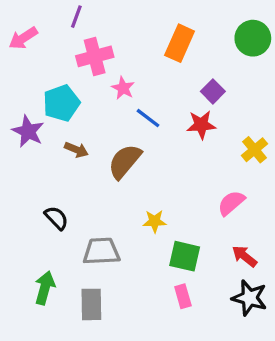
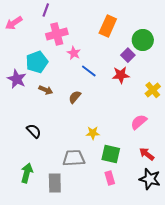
green circle: (253, 38) -> (143, 40), moved
brown semicircle: (125, 161) -> (75, 97), size x0.6
gray trapezoid: (101, 251) -> (74, 158), moved

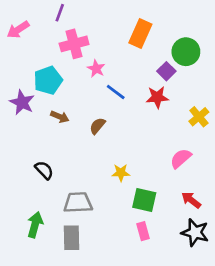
gray trapezoid: (74, 158) -> (78, 203), moved

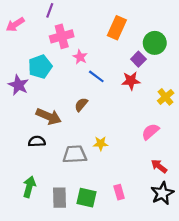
brown arrow: (60, 117) -> (49, 116), moved, size x1.6
black semicircle: (44, 170) -> (37, 141), turned -49
green square: (144, 200) -> (87, 198), moved
gray trapezoid: (78, 203) -> (75, 154), moved
black star: (195, 233) -> (162, 193), turned 30

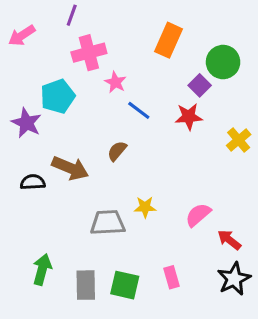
pink semicircle: (150, 132) -> (198, 215), moved
black semicircle: (37, 141) -> (33, 182), moved

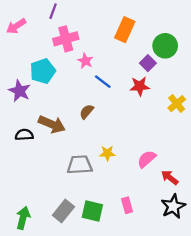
green arrow: (42, 269) -> (23, 218), moved
gray rectangle: (86, 285) -> (63, 211), turned 40

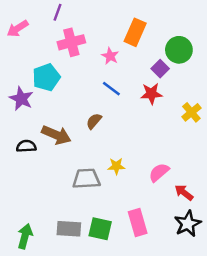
pink star: (85, 61) -> (110, 56), moved
pink rectangle: (127, 205) -> (138, 222), size x1.5
gray rectangle: (63, 211) -> (69, 229), turned 55

